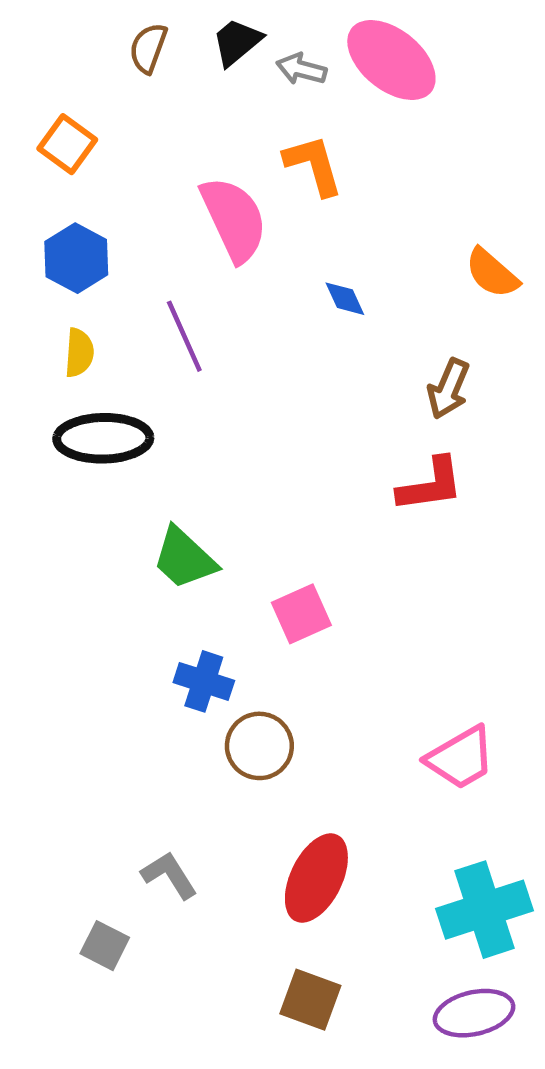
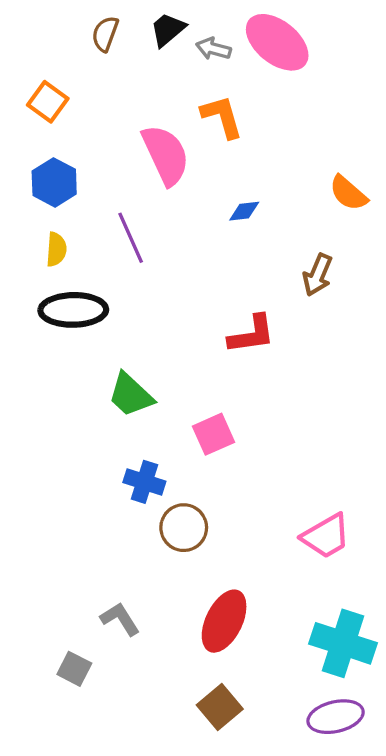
blue diamond: (345, 299) -> (244, 211), turned -72
red L-shape: (430, 485) -> (252, 334), moved
cyan cross: (485, 910) -> (343, 643), turned 36
brown square: (310, 1000) -> (220, 707), turned 30

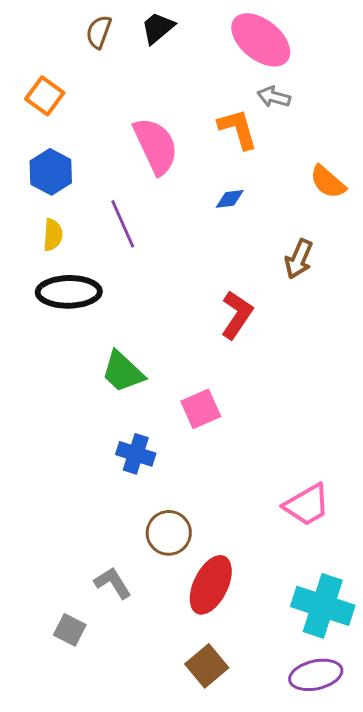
gray arrow: (213, 49) -> (274, 97), moved
orange L-shape: (222, 117) -> (238, 129), moved
red L-shape: (252, 334) -> (237, 315), turned -48
brown circle: (184, 528) -> (169, 533), moved

